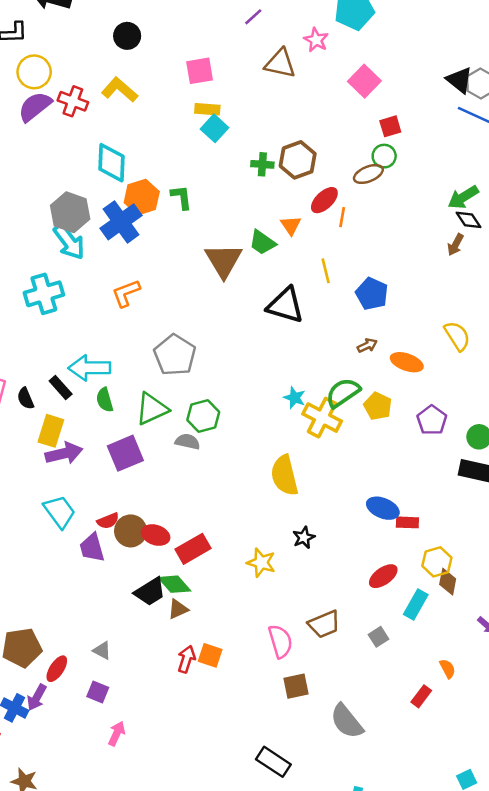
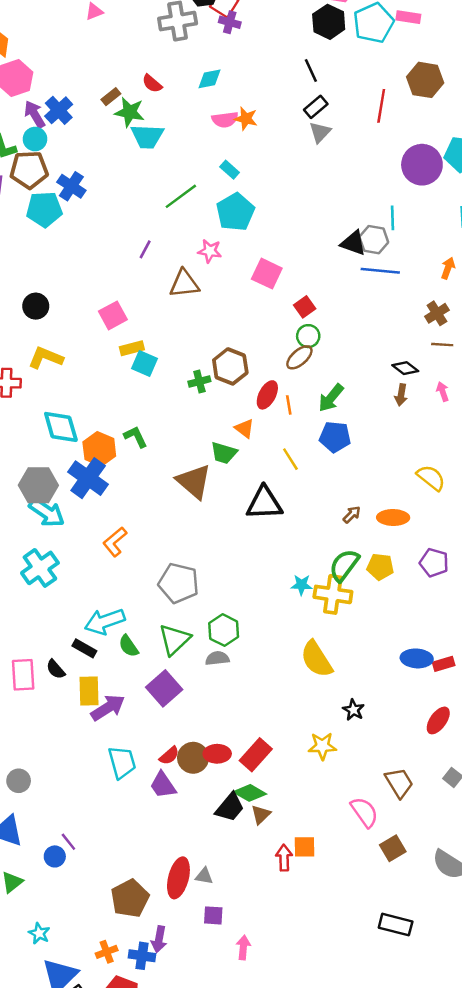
green arrow: (463, 197) -> (331, 398), moved
blue pentagon: (372, 294) -> (335, 437), moved
cyan trapezoid: (59, 512) -> (122, 762), turned 40
brown trapezoid: (324, 624) -> (399, 783), turned -80
red ellipse: (57, 669) -> (178, 878), moved, size x1.5

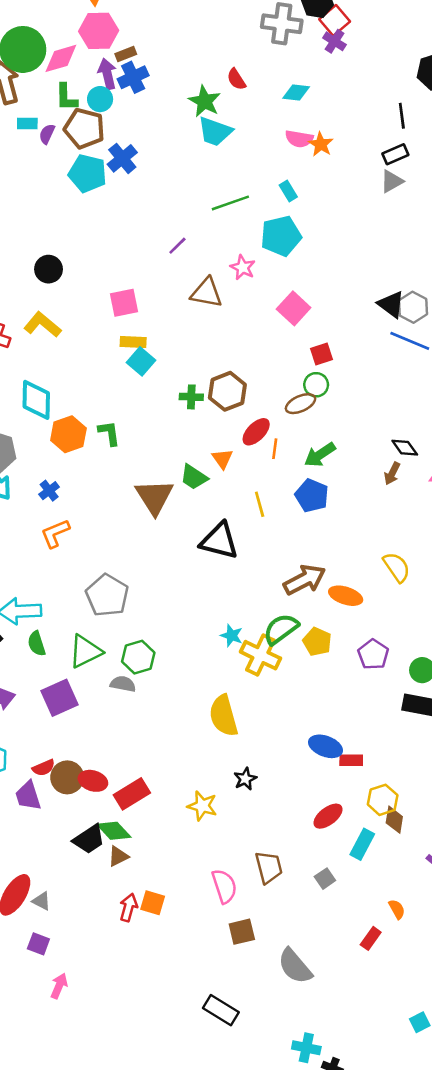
brown rectangle: (111, 97) -> (126, 54), moved
blue cross: (88, 478) -> (49, 491), moved, size x0.5
brown arrow: (352, 515) -> (305, 580), size x2.0

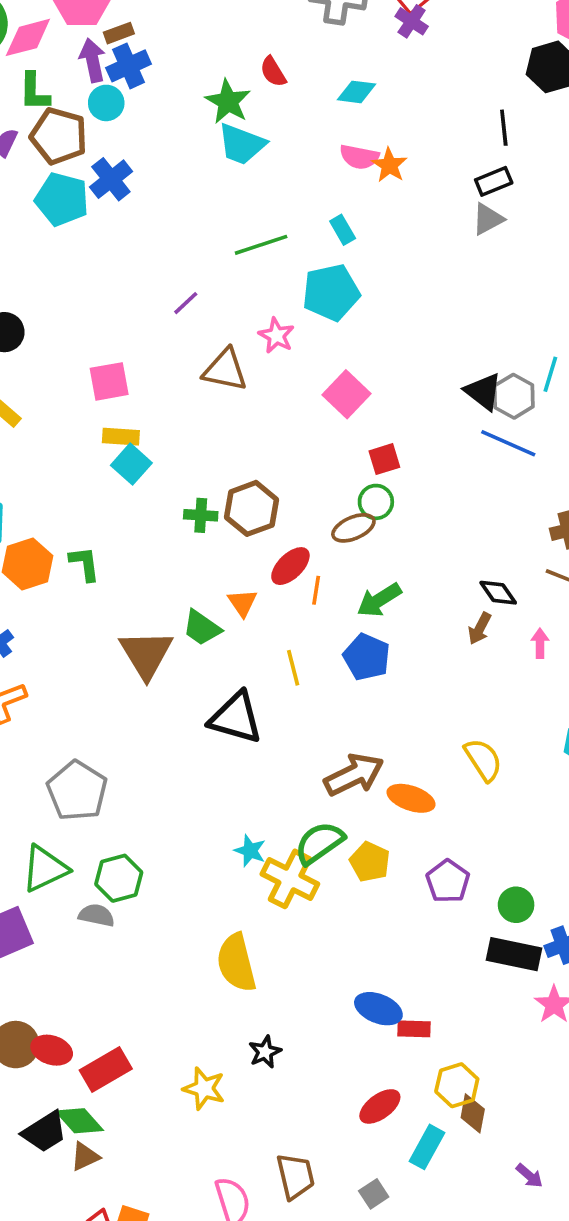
cyan circle: (100, 99) -> (106, 103), moved

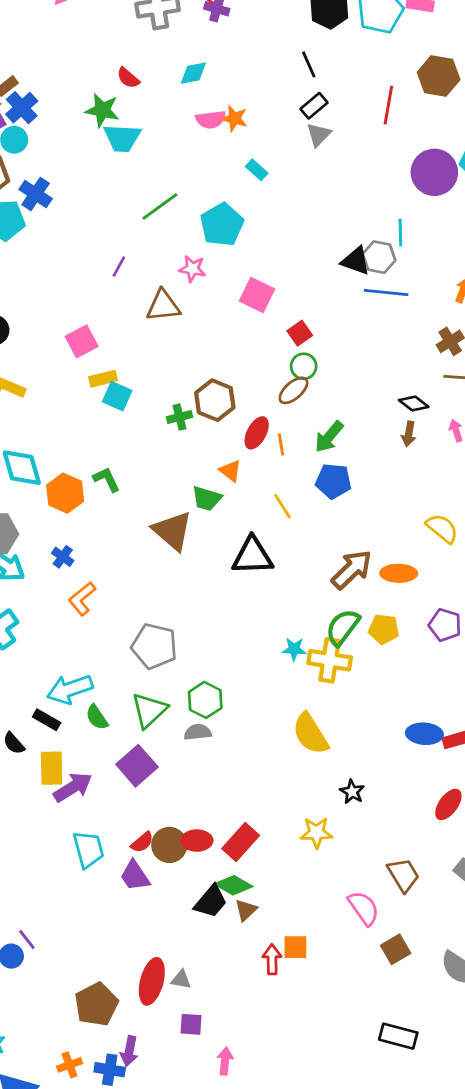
cyan rectangle: (343, 230) -> (257, 170), moved

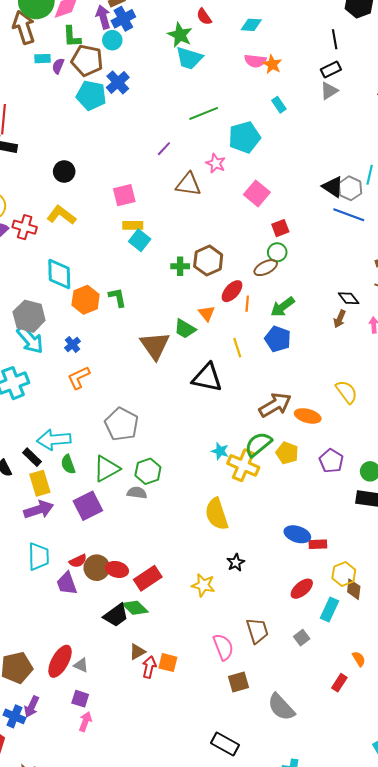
yellow rectangle: (52, 768) -> (40, 483), moved, turned -30
brown triangle: (246, 910) -> (137, 652), moved
pink arrow: (225, 1061) -> (85, 722), moved

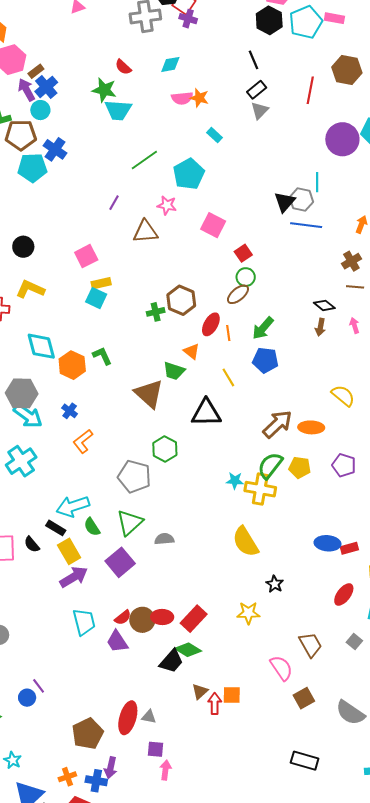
black triangle: (333, 187) -> (285, 202), turned 50
cyan square: (140, 240) -> (96, 298), moved
green hexagon: (148, 471) -> (165, 449), moved

